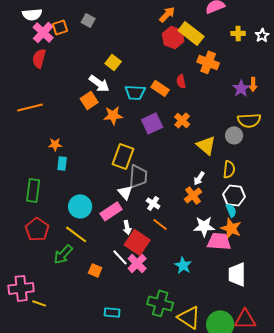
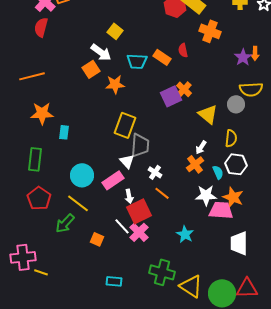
purple square: (152, 123) -> (171, 96), moved
orange star: (55, 144) -> (42, 113), moved, size x1.6
cyan semicircle: (231, 210) -> (218, 172), moved
red square: (137, 242) -> (139, 211), turned 30

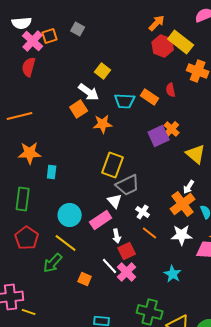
gray trapezoid: (140, 145) -> (128, 185), turned 60
orange cross: (195, 164) -> (183, 204), size x1.4
white star: (206, 195) -> (182, 235), moved
red square: (139, 211) -> (127, 251), size x0.7

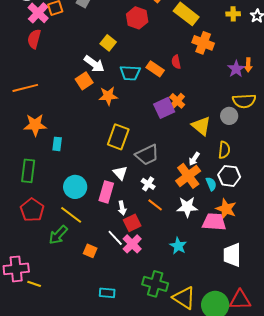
red hexagon: (163, 46) -> (137, 18), moved
gray trapezoid: (128, 185) -> (147, 155), moved
pink rectangle: (101, 220) -> (106, 192), turned -40

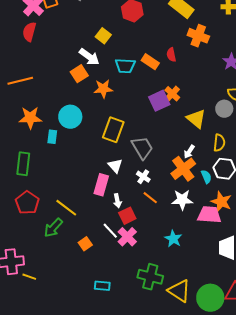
gray trapezoid: (147, 155) -> (142, 148), turned -95
cyan circle: (75, 187) -> (70, 117), moved
orange square: (90, 251) -> (85, 244), turned 32

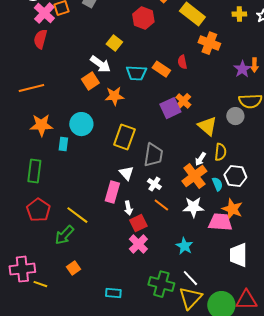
yellow semicircle: (219, 143) -> (220, 152), moved
gray trapezoid: (142, 148) -> (153, 155), turned 40
white line: (110, 231) -> (190, 278), moved
orange square: (85, 244) -> (73, 268), moved
yellow triangle: (179, 291) -> (190, 298), turned 40

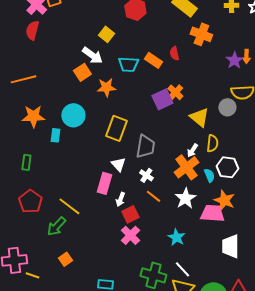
green rectangle: (34, 171) -> (26, 162), size x0.7
white star: (193, 207) -> (185, 198), turned -30
white arrow: (128, 208) -> (120, 199), turned 32

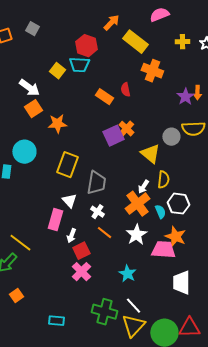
white arrow: (92, 55) -> (29, 88), moved
cyan trapezoid: (128, 64) -> (79, 65), moved
gray circle: (227, 107) -> (171, 137), moved

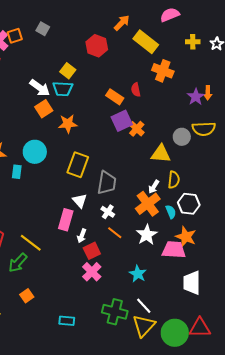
cyan trapezoid: (79, 65) -> (63, 89), moved
purple square: (113, 136) -> (122, 121), moved
yellow triangle: (150, 154) -> (161, 154), turned -35

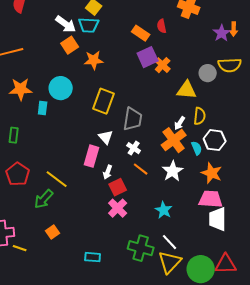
pink trapezoid: (174, 250) -> (211, 199), moved

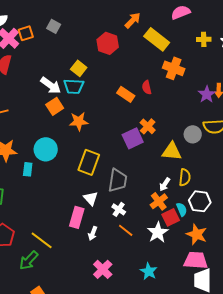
purple square: (148, 57) -> (133, 138), moved
orange cross: (174, 140) -> (159, 201), size x0.7
red square: (118, 187) -> (171, 217), moved

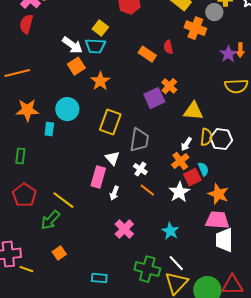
orange star: (79, 121) -> (100, 81), turned -30
gray circle: (193, 134) -> (214, 12), moved
white hexagon: (200, 201) -> (221, 139), moved

